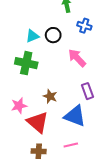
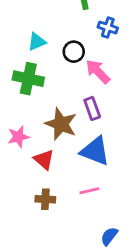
black circle: (53, 35) -> (74, 52), moved
purple rectangle: (87, 91) -> (92, 108), moved
brown star: (50, 96) -> (61, 124), size x1.6
red triangle: (38, 122) -> (44, 160), size x0.7

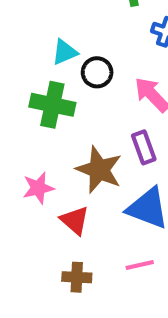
black circle: (74, 52) -> (97, 72), moved

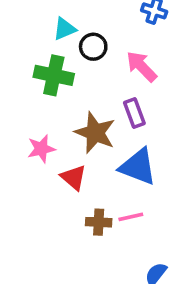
brown cross: (77, 277) -> (99, 222), moved

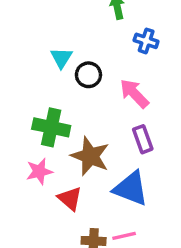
cyan triangle: (65, 29) -> (61, 58), turned -35
green cross: (54, 75) -> (51, 127), moved
purple rectangle: (134, 113) -> (143, 139), moved

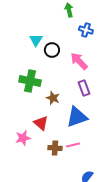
brown star: (90, 156) -> (53, 98), size x0.6
pink star: (39, 171) -> (23, 138), moved
blue triangle: (131, 188) -> (77, 117), turned -40

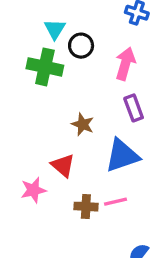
pink arrow: (79, 61) -> (125, 64), turned 60
green cross: (30, 81) -> (45, 67), moved

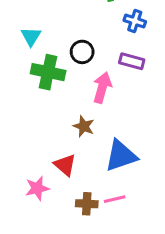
cyan triangle: (55, 29) -> (31, 36), moved
pink arrow: (125, 64) -> (102, 88), moved
purple rectangle: (134, 108) -> (132, 61), moved, turned -55

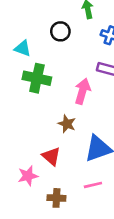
cyan triangle: (31, 36) -> (23, 48), turned -42
black circle: (82, 52) -> (60, 31), moved
brown cross: (87, 204) -> (56, 198), moved

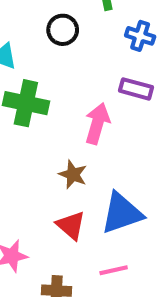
red triangle: (51, 156) -> (71, 225), moved

